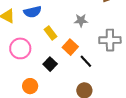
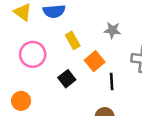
black line: (86, 61) -> (112, 81), turned 32
orange circle: (30, 86) -> (21, 101), moved

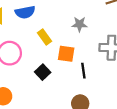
orange square: (95, 61) -> (66, 54), turned -36

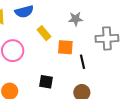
black square: (43, 72) -> (46, 82), moved, turned -32

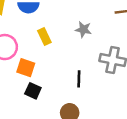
orange square: (65, 47) -> (26, 68), moved

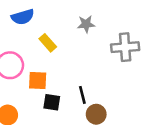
black line: (79, 79) -> (82, 95), moved

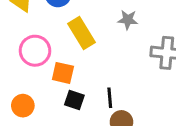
yellow rectangle: (48, 43) -> (81, 33), size x1.5

